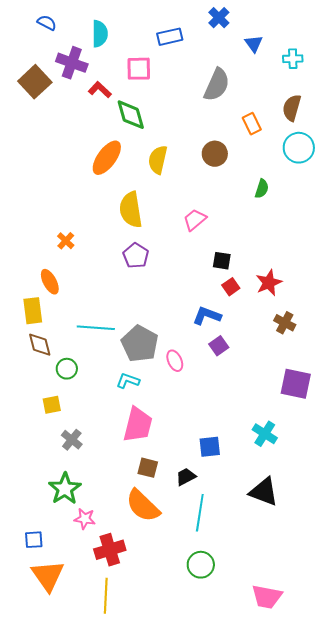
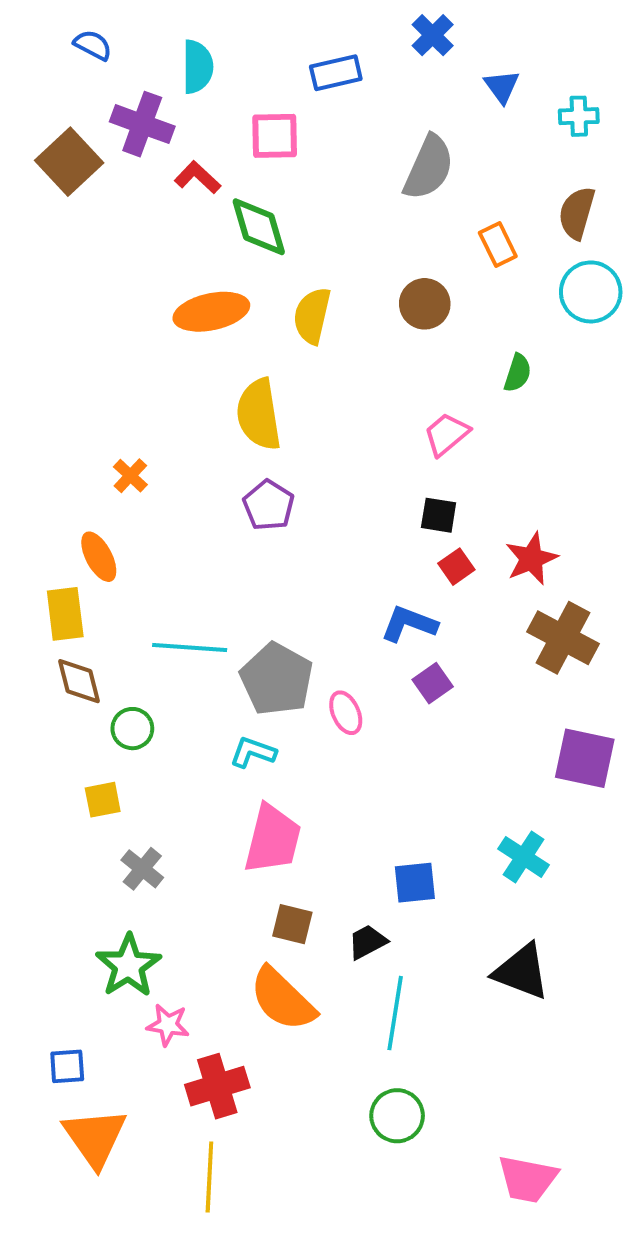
orange ellipse: (107, 158) -> (211, 312), turned 42
pink trapezoid: (195, 220) -> (446, 434), moved
brown cross: (285, 323) -> (563, 638), size x1.6

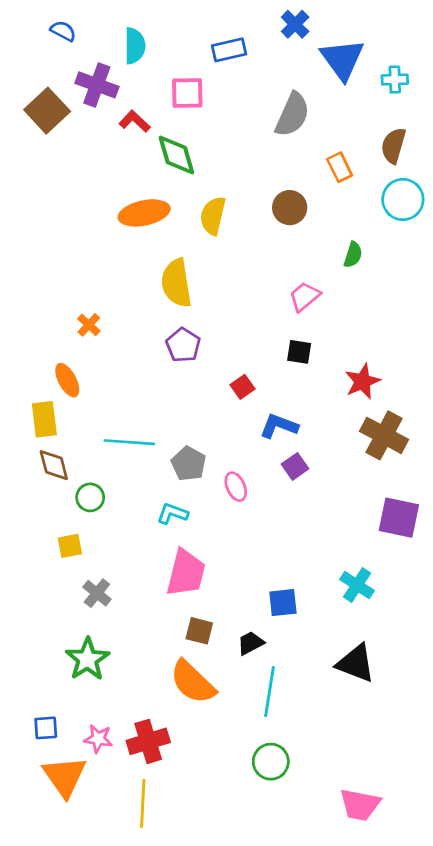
blue triangle: (502, 87) -> (342, 59), size x1.8
red square: (456, 567) -> (242, 387), moved
gray pentagon: (277, 679) -> (189, 464), size x0.7
pink star: (168, 1025) -> (98, 739), moved

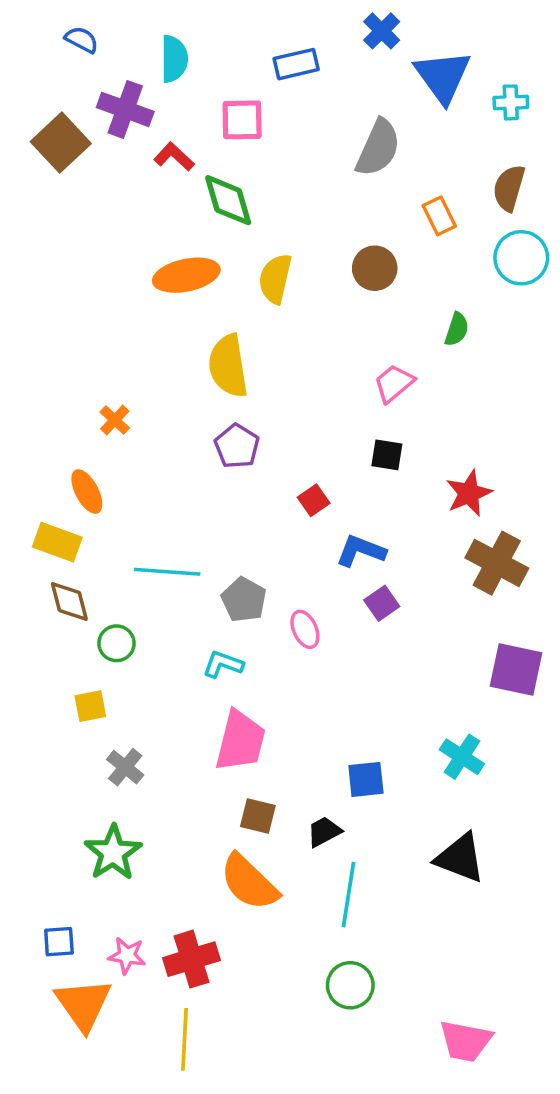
yellow rectangle: (44, 419) -> (57, 542), turned -63

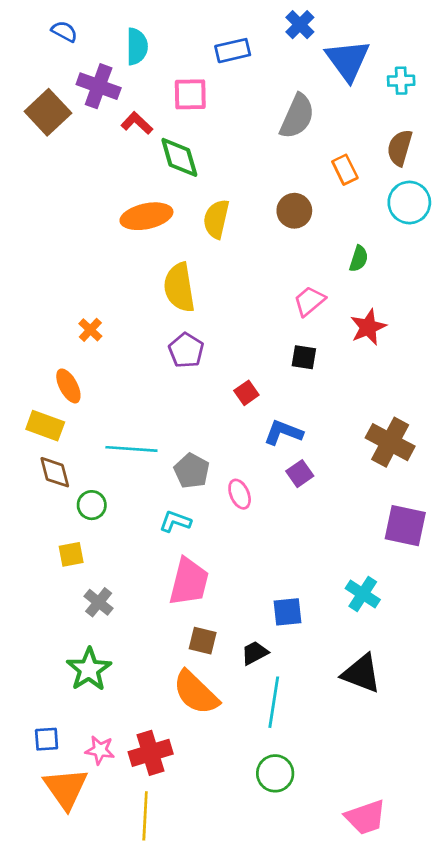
red star: (469, 493) -> (368, 327), moved
pink trapezoid: (465, 1041) -> (365, 817), turned -30

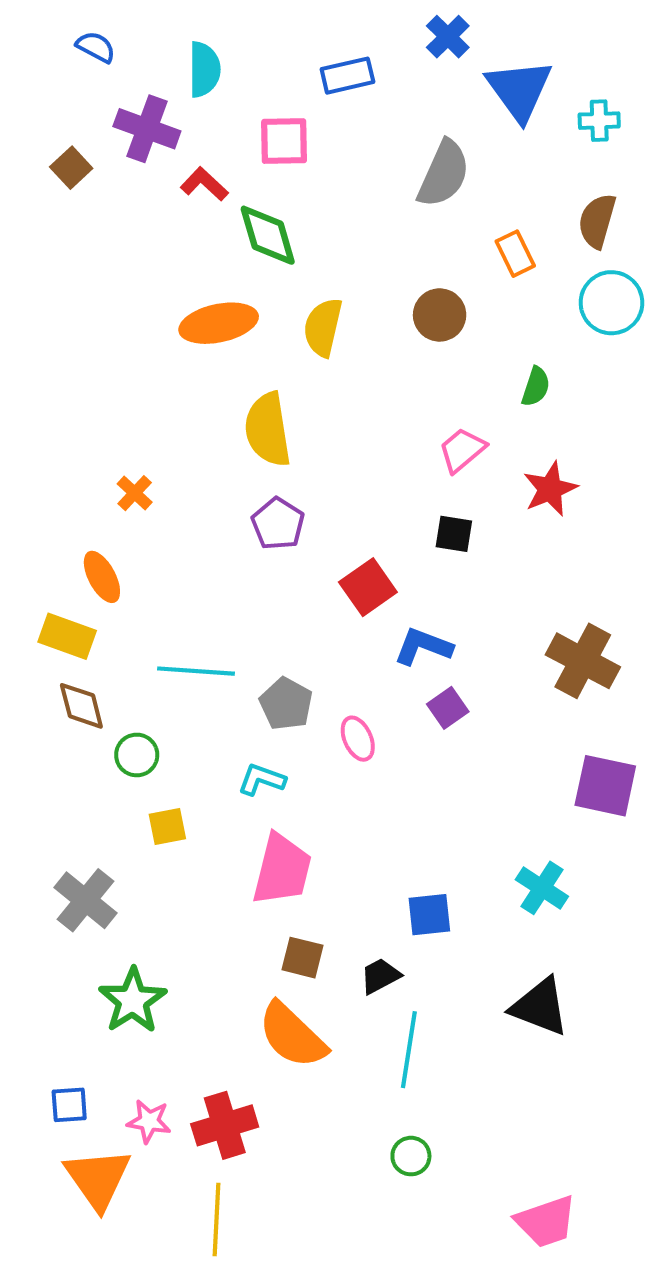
brown square: (48, 112) -> (71, 168), size x0.6
red square: (246, 393) -> (368, 587), size x1.5
yellow square: (71, 554) -> (167, 827), moved
gray cross: (99, 602) -> (86, 900), moved, size x1.4
green circle: (275, 773) -> (411, 1156), size x0.7

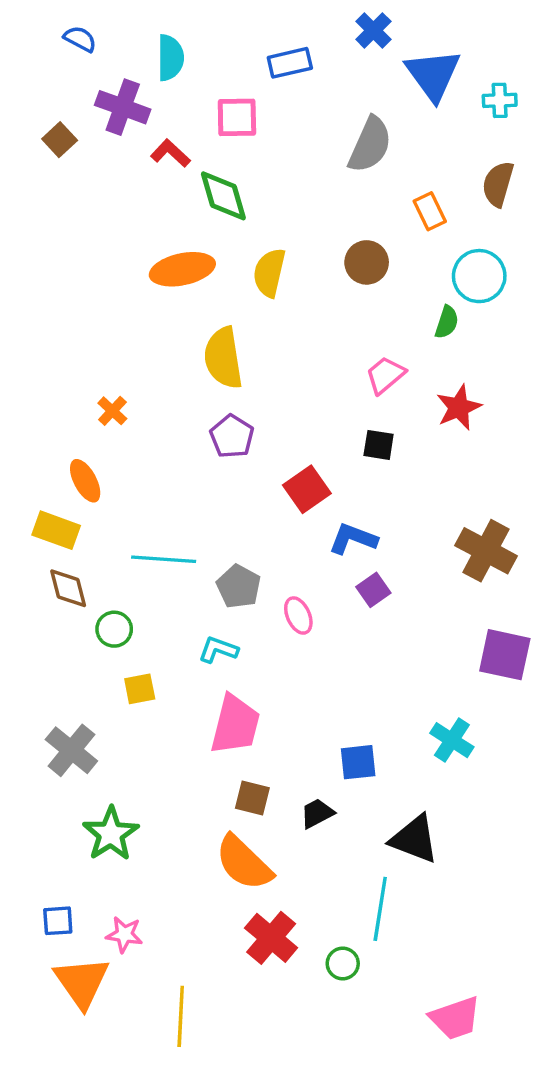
cyan circle: (611, 303) -> (479, 276), moved
black triangle: (540, 1007) -> (414, 839), moved
cyan line: (409, 1050) -> (380, 909), moved
red cross: (225, 1125) -> (271, 938), moved, turned -33

